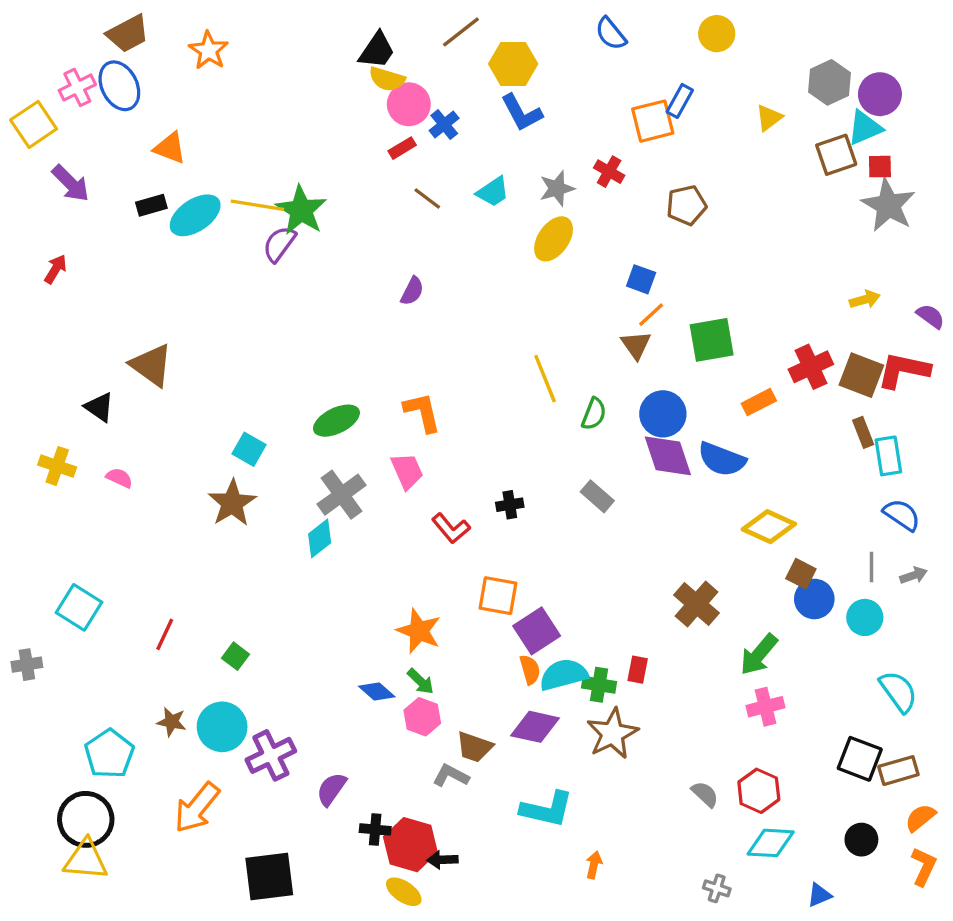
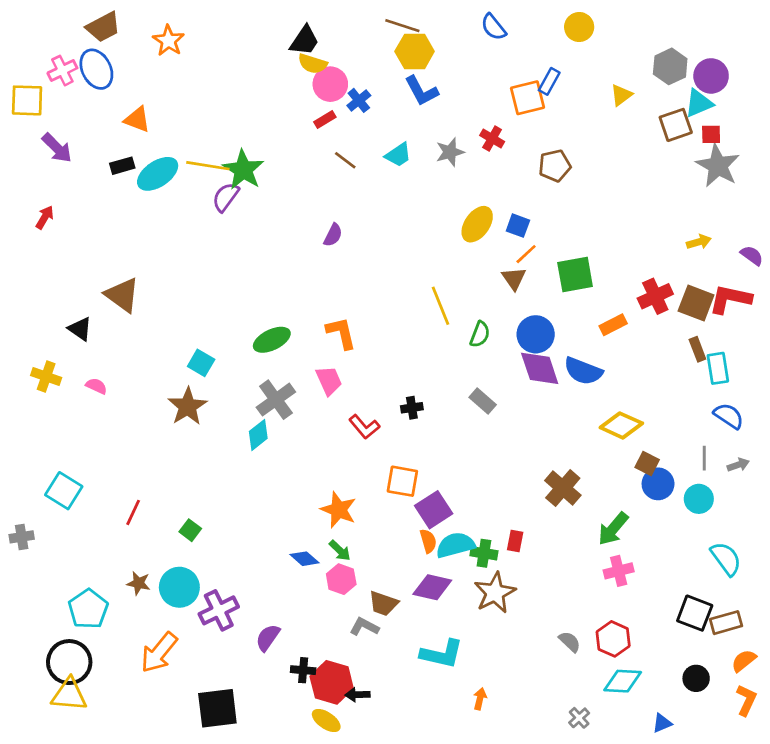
brown line: (461, 32) -> (402, 26), moved, turned 56
yellow square: (34, 124) -> (27, 100), turned 36
yellow ellipse: (554, 239) -> (477, 224), moved
gray cross: (717, 888) -> (579, 718), turned 30

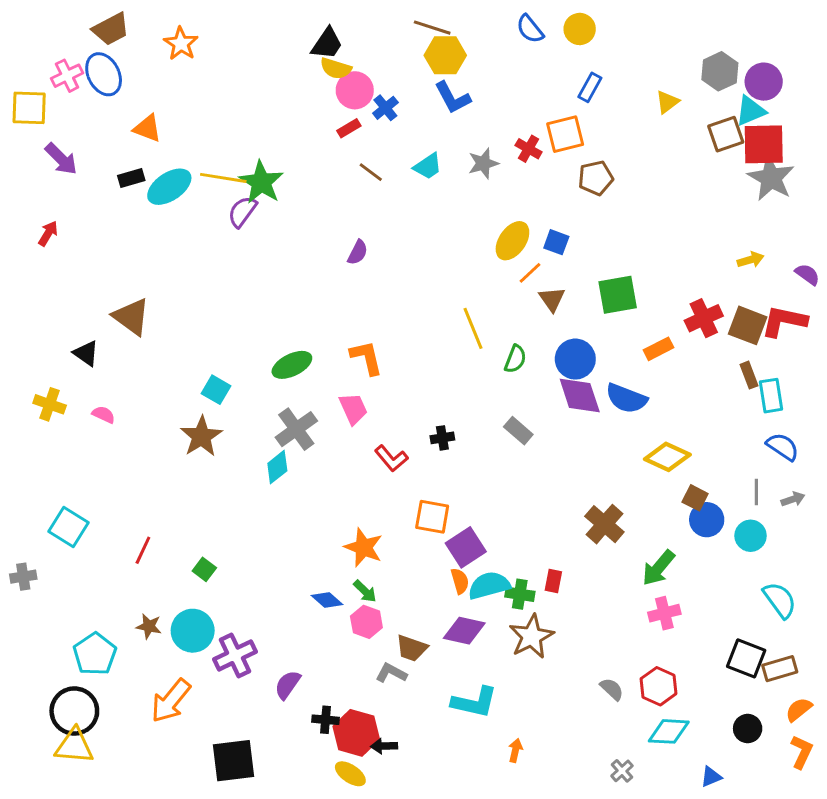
yellow circle: (579, 27) -> (580, 29), moved
orange square: (527, 98) -> (565, 134), moved
red square: (711, 134) -> (764, 144), size x2.0
orange line: (526, 254) -> (530, 273), moved

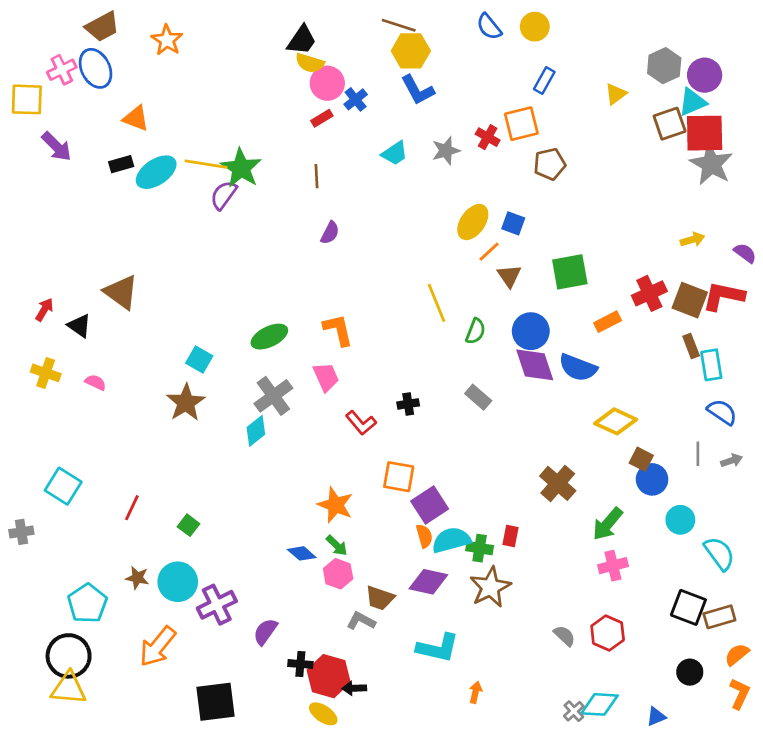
brown line: (371, 172) -> (317, 176), moved, turned 50
red arrow: (48, 233) -> (44, 310), moved
cyan circle: (751, 536) -> (680, 520), moved
cyan diamond: (669, 731) -> (599, 704), moved

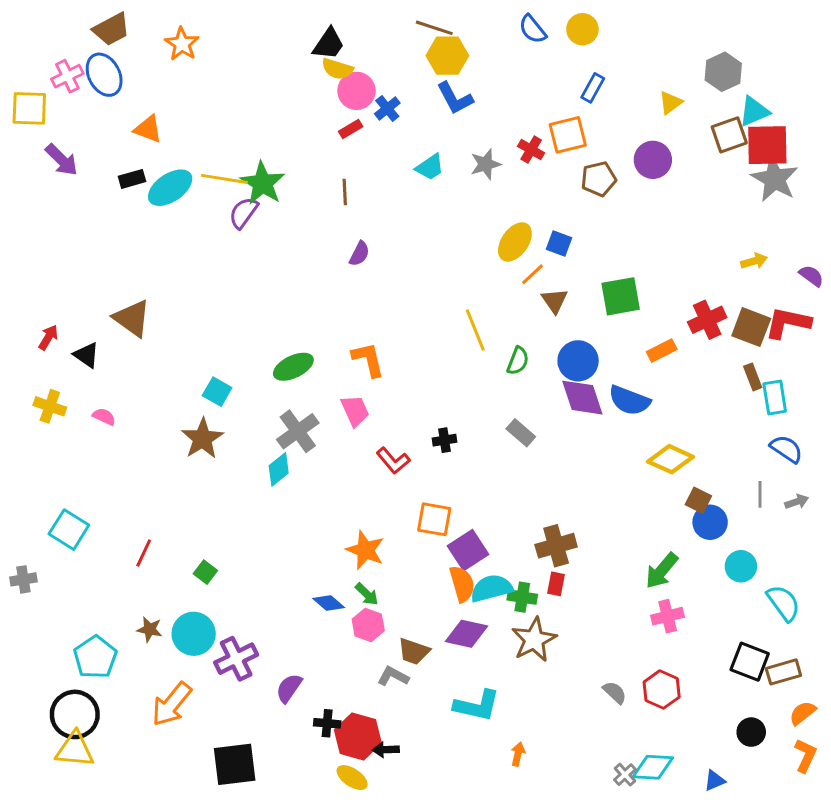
purple circle: (705, 75) -> (653, 160), moved
brown cross: (558, 483) -> (556, 546), moved, turned 33
orange semicircle: (424, 536) -> (462, 584), size x1.4

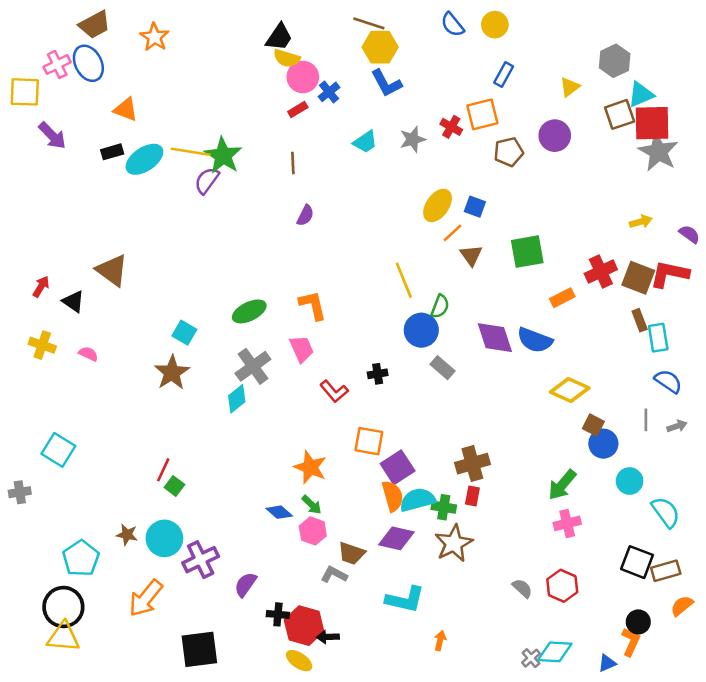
blue circle: (578, 361) -> (421, 330), moved
red line: (144, 553) -> (163, 470), moved
orange L-shape: (805, 756) -> (631, 642), moved

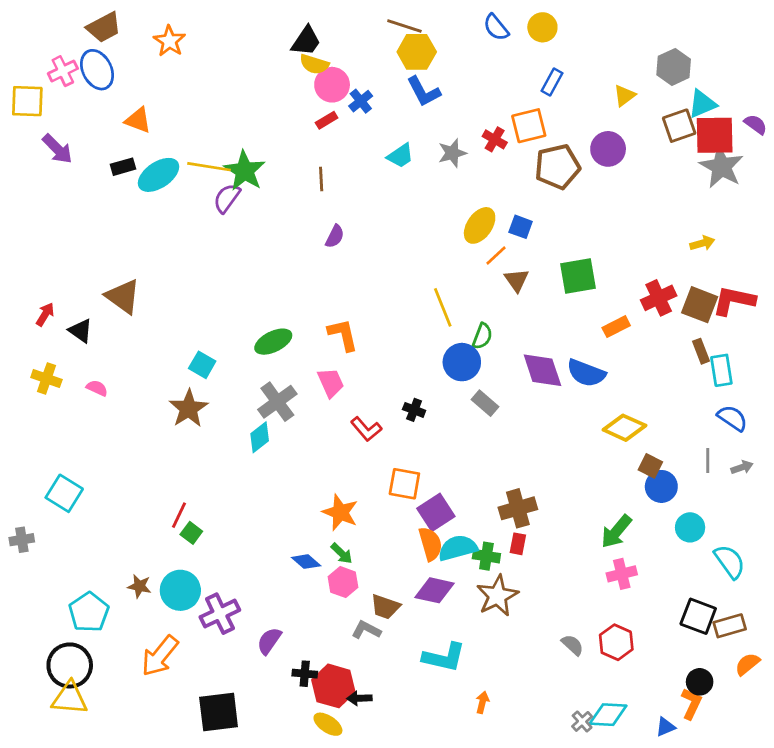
brown pentagon: (509, 152) -> (557, 167), size x1.4
purple semicircle: (689, 234) -> (756, 124), moved
black cross: (378, 374) -> (414, 410), turned 30

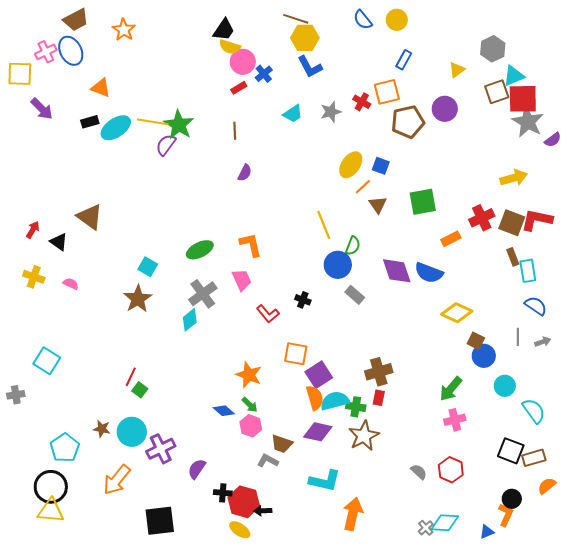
purple semicircle: (756, 124) -> (553, 140), moved, turned 108
yellow arrow: (702, 243) -> (514, 178), size x1.5
orange arrow: (482, 702) -> (353, 514), size x2.0

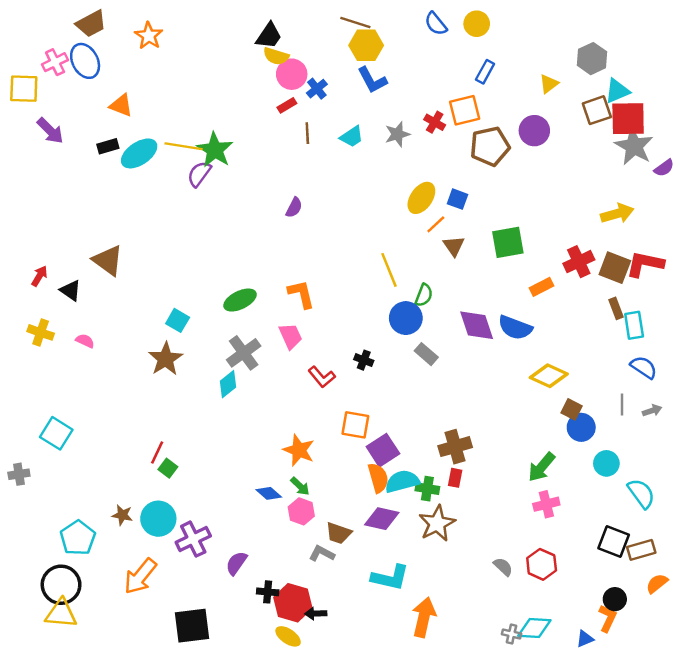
brown line: (235, 131) -> (307, 133), moved
gray cross: (426, 528) -> (512, 634), turned -35

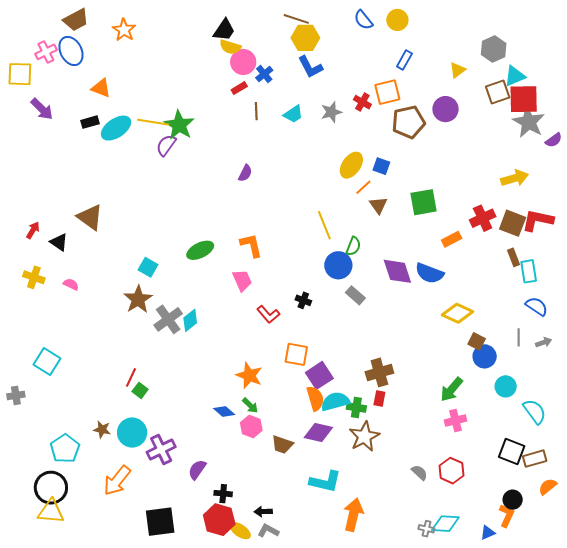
gray cross: (244, 353) -> (168, 319), moved
gray L-shape: (322, 553) -> (268, 531), moved
red hexagon: (293, 603) -> (219, 520), moved

